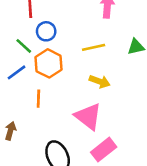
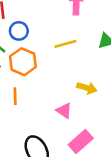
yellow arrow: (100, 81) -> (87, 88), moved
pink triangle: (88, 117) -> (64, 111), size x0.6

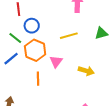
orange line: (15, 96) -> (38, 79), moved
pink triangle: (64, 111) -> (56, 61), moved, turned 32

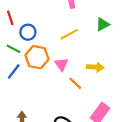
orange line: (38, 79) -> (75, 83), moved, turned -32

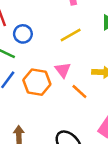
orange hexagon: (37, 57) -> (37, 82), moved

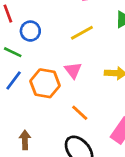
orange line: (79, 91) -> (80, 113), moved

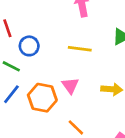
yellow line: (82, 33) -> (80, 49), turned 35

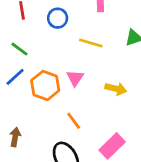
blue circle: (29, 46) -> (58, 18), moved

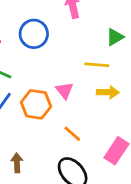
blue circle: (58, 18) -> (34, 34), size x1.4
yellow line: (91, 43) -> (97, 65), moved

